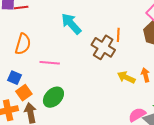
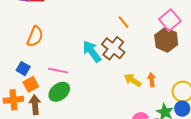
cyan arrow: (71, 24) -> (92, 51), moved
orange line: (118, 35) -> (124, 22), moved, turned -48
pink line: (50, 63) -> (58, 71), moved

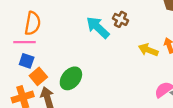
brown cross: (113, 48) -> (120, 19), size x0.6
pink line: (58, 71) -> (25, 42), moved

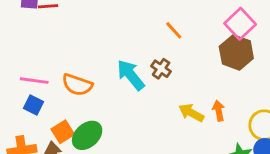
orange semicircle: (33, 23) -> (77, 85), moved, turned 90
orange square: (38, 76) -> (63, 132), moved

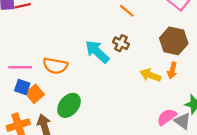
brown hexagon: (236, 52) -> (174, 41), moved
orange arrow: (219, 111) -> (172, 70), turned -147
orange square: (63, 132) -> (35, 94), moved

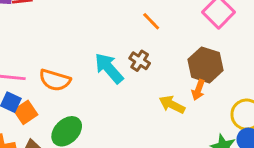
orange arrow: (172, 70) -> (198, 90), moved

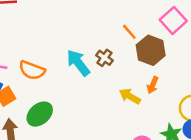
orange line: (151, 21) -> (129, 32), moved
brown hexagon: (206, 65) -> (151, 50), moved

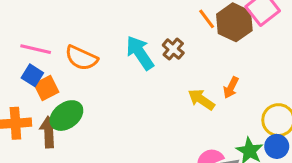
brown hexagon: (151, 50) -> (234, 22), moved
green ellipse: (40, 114) -> (66, 116), moved

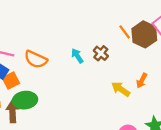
cyan arrow: (140, 53) -> (77, 56), size x0.6
green ellipse: (66, 116) -> (25, 100), turned 30

